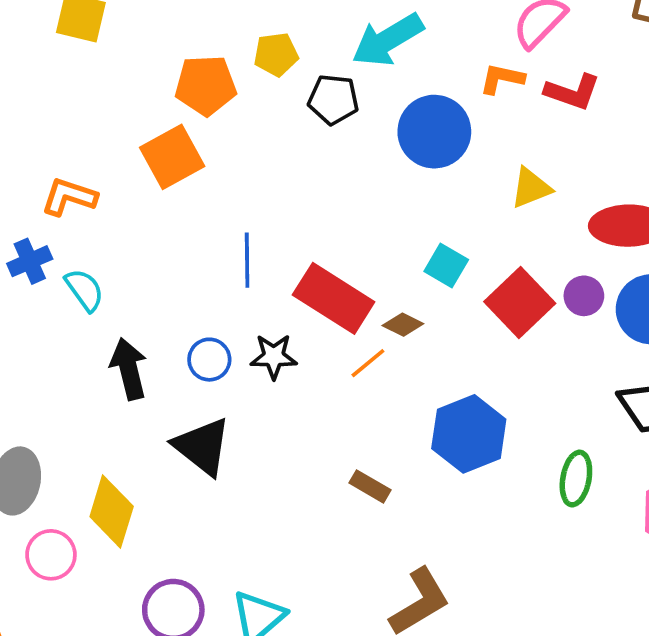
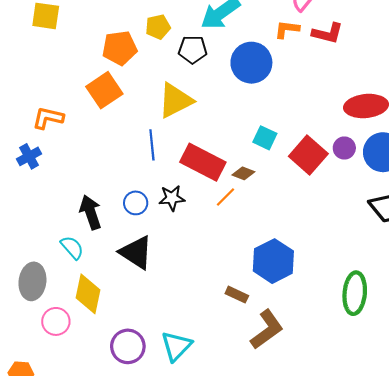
yellow triangle: (531, 188) -> (175, 100), moved, size x1.5
cyan semicircle: (85, 290) -> (72, 248), moved
blue hexagon: (469, 434) -> (273, 261), moved
green ellipse: (576, 479) -> (355, 293), moved, size x1.4
brown rectangle: (370, 486) -> (237, 295), moved

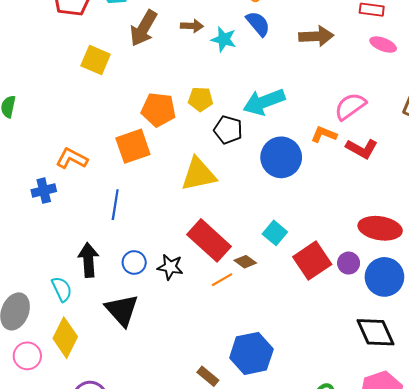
blue line: (152, 145) -> (115, 205), moved

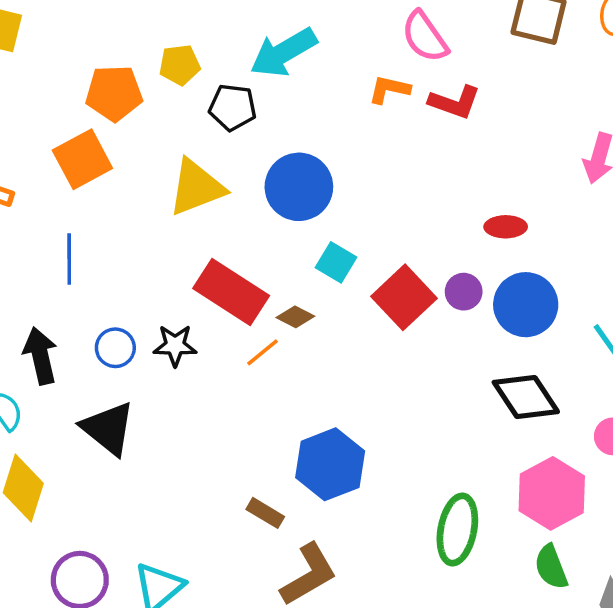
pink semicircle: (350, 106) -> (425, 37), turned -80
blue circle: (281, 157) -> (299, 187), moved
red ellipse: (380, 228) -> (506, 227), size x0.6

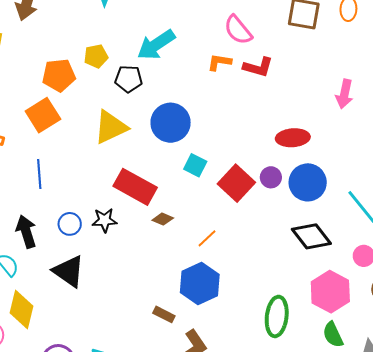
red ellipse: (506, 227) -> (293, 138), size x1.4
brown diamond: (295, 317) -> (163, 219), moved
orange line: (263, 352) -> (207, 238), moved

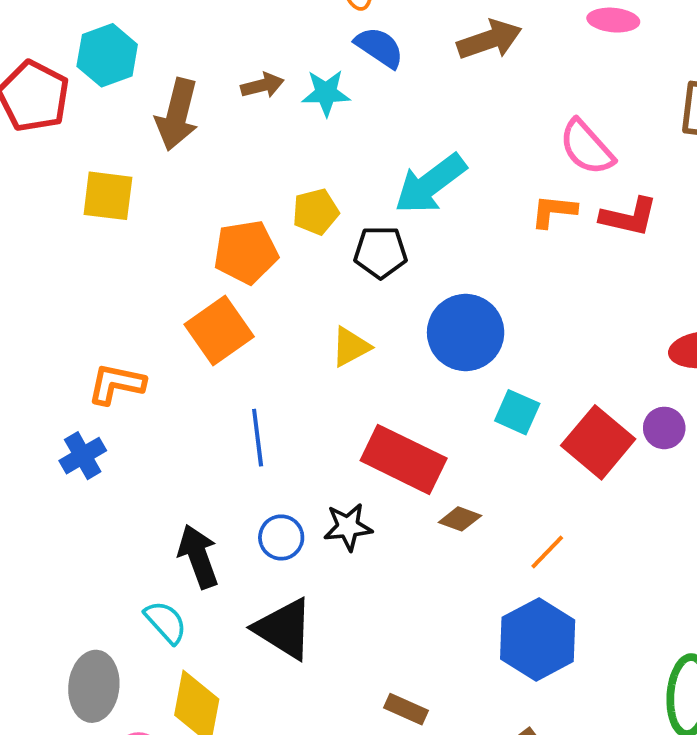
yellow triangle: (111, 127) -> (351, 347), size x0.6
blue line: (39, 174) -> (258, 438), moved
brown rectangle: (164, 314) -> (406, 709), moved

